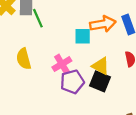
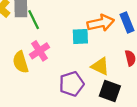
pink cross: (62, 64) -> (40, 51), moved
black square: (100, 81) -> (110, 91), moved

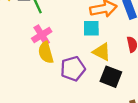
cyan square: (80, 36) -> (91, 28), moved
yellow semicircle: (21, 62) -> (46, 53), moved

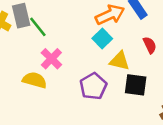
cyan square: (91, 28) -> (102, 38), turned -30
yellow semicircle: (46, 53) -> (35, 80), moved, turned 135

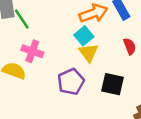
pink cross: (51, 59) -> (32, 51), turned -30
yellow triangle: (119, 61) -> (89, 53), moved, turned 35

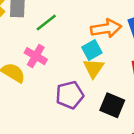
green line: (22, 19) -> (46, 23), moved, turned 75

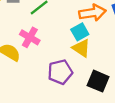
yellow triangle: (94, 68) -> (81, 48), turned -30

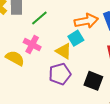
yellow triangle: (81, 48) -> (64, 51), moved

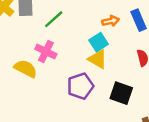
orange arrow: (86, 21) -> (111, 21), size x0.6
yellow triangle: (64, 51) -> (98, 59), moved

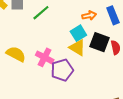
pink cross: (46, 51) -> (45, 57), moved
black square: (121, 93) -> (99, 42), moved

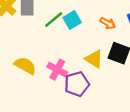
orange arrow: (89, 15) -> (108, 23), turned 40
cyan square: (78, 33) -> (72, 20), moved

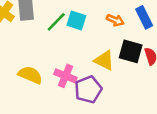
cyan square: (72, 20) -> (76, 21), turned -36

